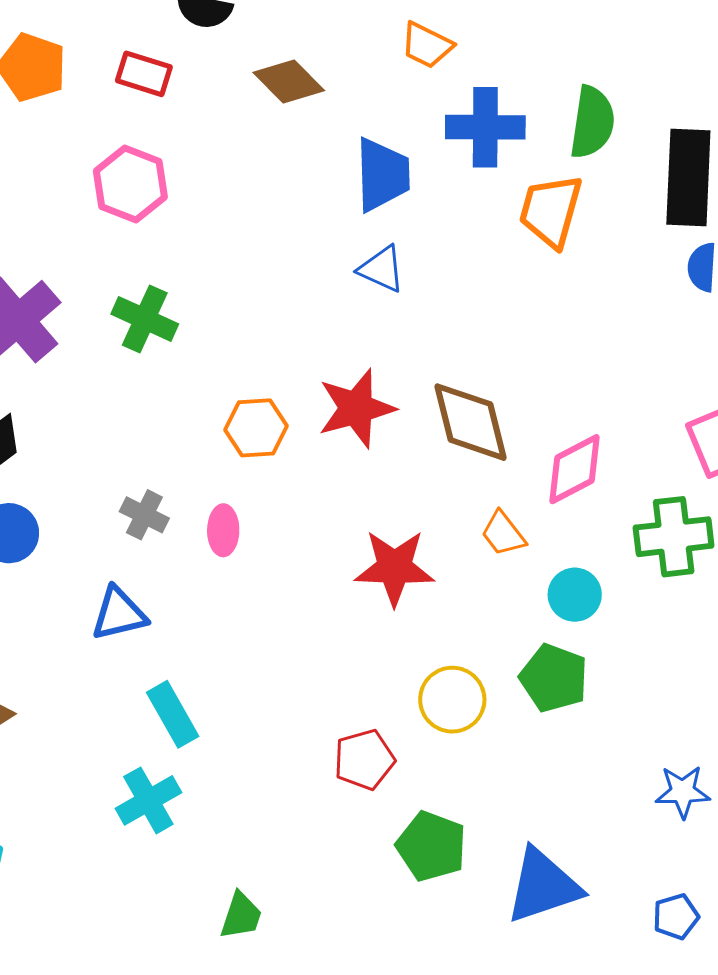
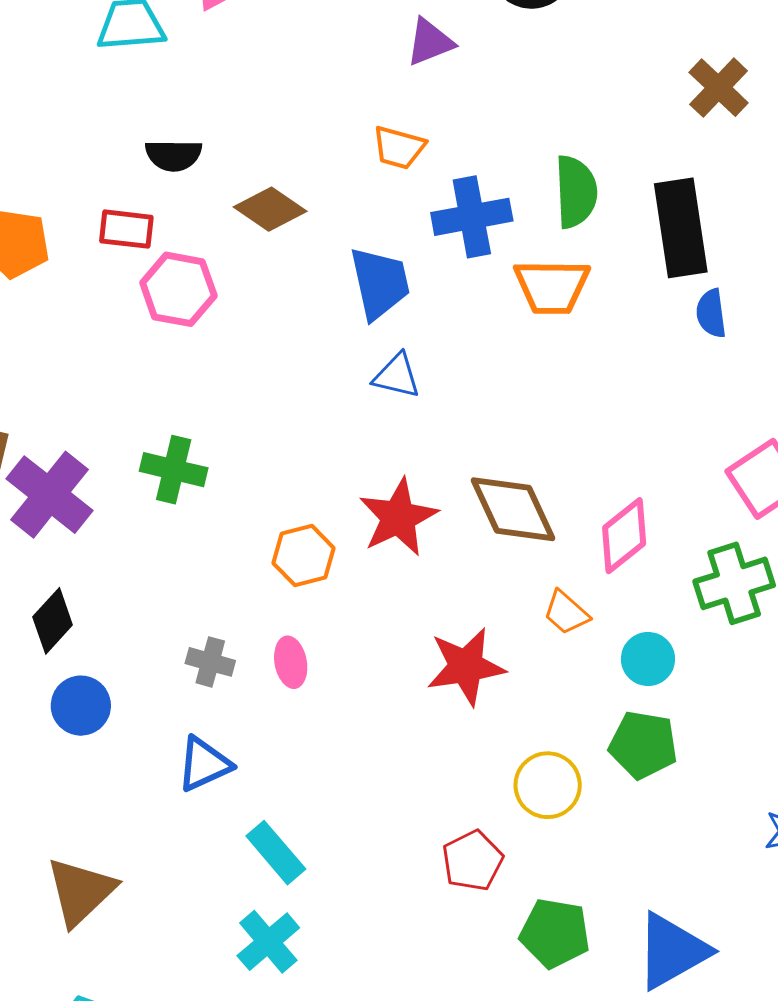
pink hexagon: (130, 184) -> (178, 289), moved
orange trapezoid: (551, 211) -> (552, 286), turned -94

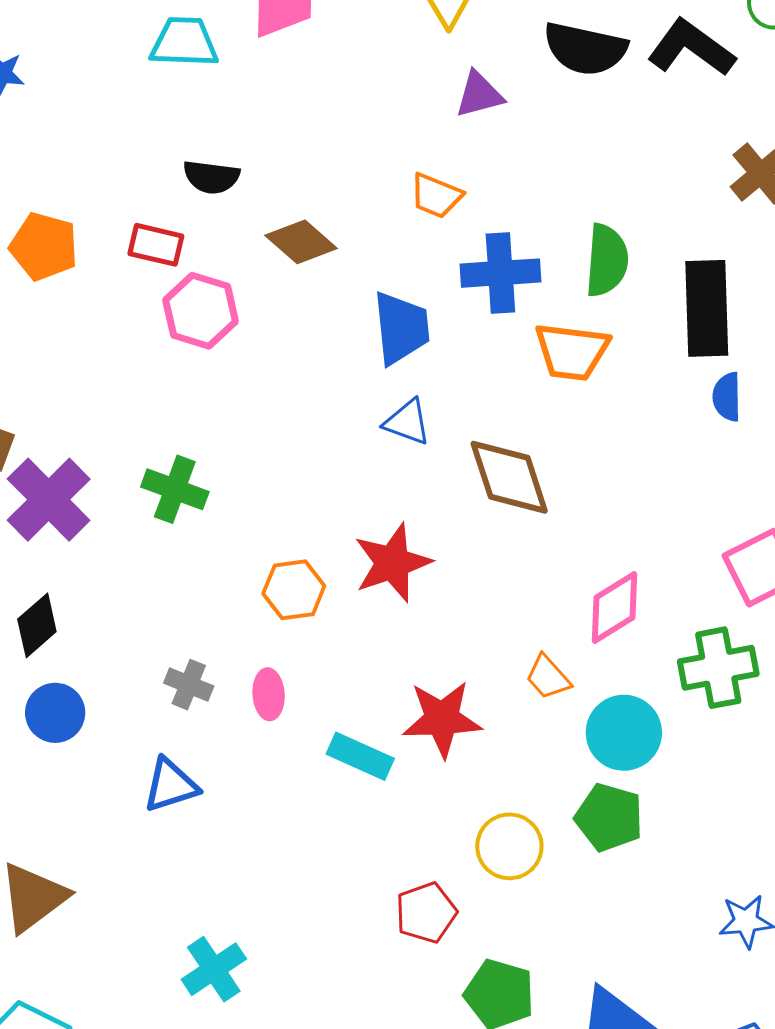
brown diamond: (513, 509) -> (509, 477), moved
cyan circle: (648, 659) -> (624, 733), size x1.4
cyan rectangle: (276, 853) -> (360, 756), moved, turned -32

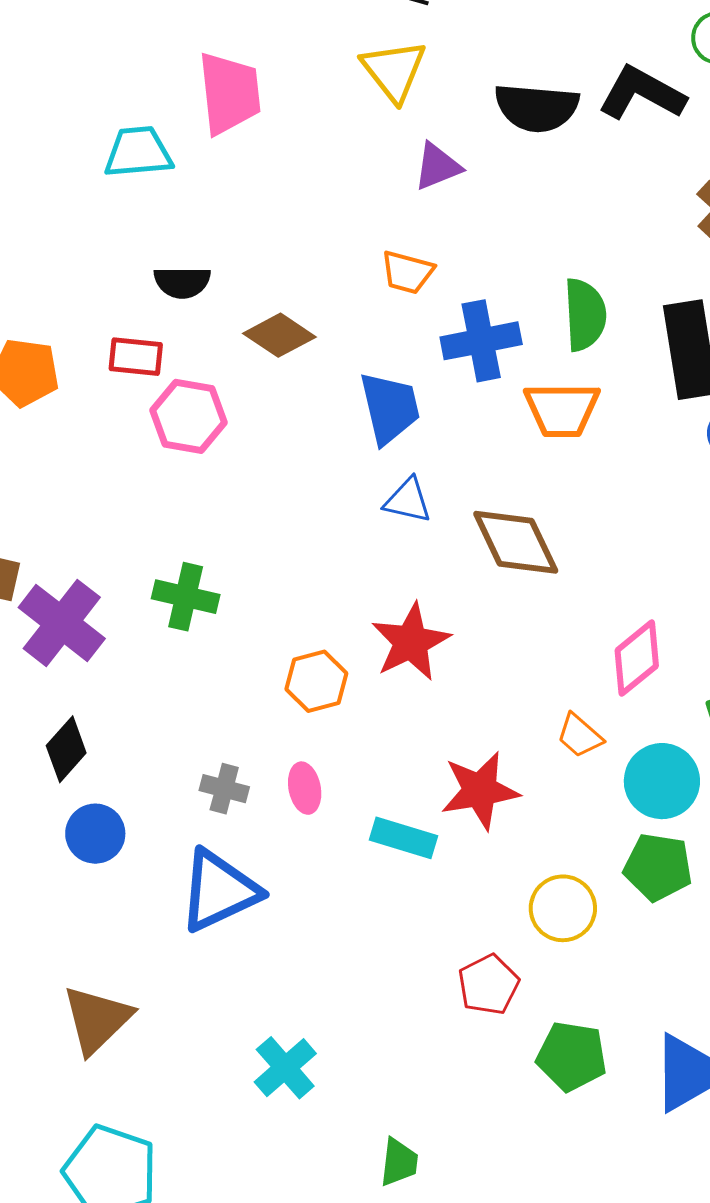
blue triangle: (171, 785) -> (219, 891), size x1.5

